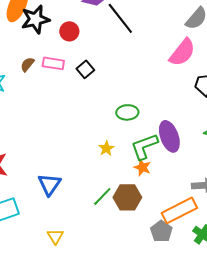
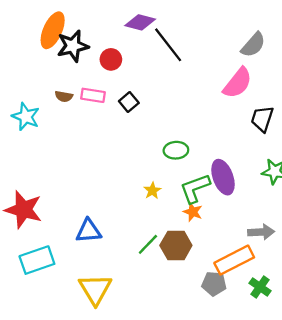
brown semicircle: (27, 64) -> (64, 96), turned -119
blue triangle: (49, 184) -> (88, 231), turned 50
gray pentagon: (161, 231) -> (214, 284), turned -30
yellow triangle: (55, 236) -> (95, 289), size x1.8

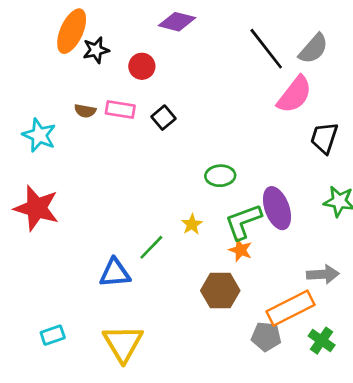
black line: (168, 45) -> (266, 49), moved
black star: (73, 46) -> (96, 50), size x0.7
red star: (23, 210) -> (36, 208), moved
green line: (148, 244) -> (151, 247), moved
cyan rectangle: (37, 260) -> (53, 335), moved, size x0.6

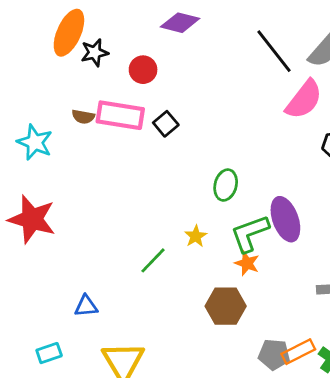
pink rectangle: (120, 110) -> (120, 115), size x1.5
green ellipse: (220, 176) -> (226, 185), turned -72
blue triangle: (115, 273) -> (86, 306), moved, size x0.7
orange rectangle: (290, 308) -> (298, 352), moved, size x0.7

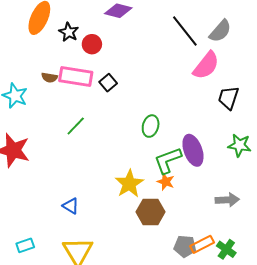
black star: (95, 53) -> (69, 32), moved, turned -30
yellow star: (196, 236) -> (129, 184), moved, size x1.8
green line: (153, 260) -> (76, 126), moved
blue triangle: (86, 306) -> (71, 206), moved, turned 36

